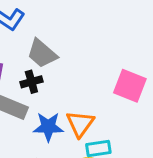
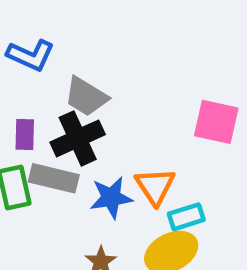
black cross: (31, 82) -> (78, 138), size x1.6

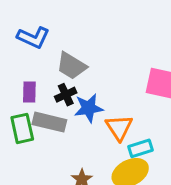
black cross: (78, 138) -> (66, 95), size x0.6
blue star: (111, 198) -> (89, 108), moved

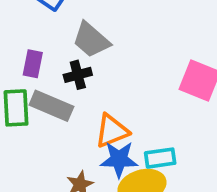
blue star: (89, 108) -> (119, 159), moved
orange triangle: (119, 127) -> (112, 131), moved, turned 32

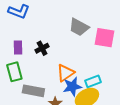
gray trapezoid: (91, 40) -> (79, 27), moved
gray rectangle: (51, 106) -> (33, 91), moved

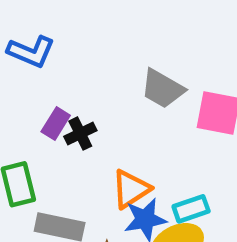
purple rectangle: (18, 48) -> (56, 123), moved, turned 32

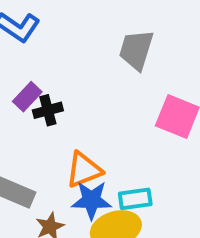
gray trapezoid: (162, 89) -> (136, 50), moved, turned 66

